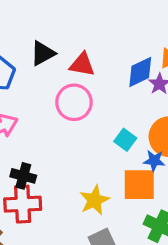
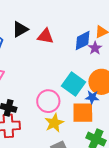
pink circle: (74, 102) -> (48, 101), moved
cyan square: (125, 140) -> (74, 84), size x1.6

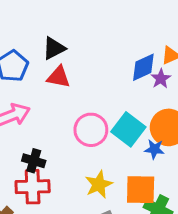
red triangle: (45, 36) -> (59, 77), moved
pink circle: (48, 101) -> (91, 130), moved
orange square: (83, 113) -> (141, 190), moved

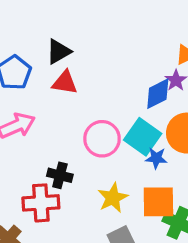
blue diamond: (143, 67) -> (158, 94), moved
blue star: (154, 149) -> (156, 158), moved
black cross: (34, 161) -> (60, 175), moved

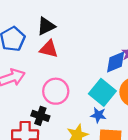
pink circle: (102, 139) -> (56, 91), moved
blue star: (156, 158) -> (98, 115), moved

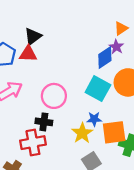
red triangle: (49, 49) -> (28, 54), moved
blue star: (98, 115) -> (94, 119), moved

